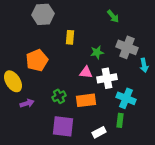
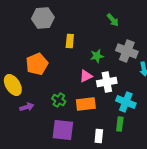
pink triangle: (86, 72) -> (86, 76), turned -32
green cross: (59, 96) -> (59, 100), turned -32
white rectangle: (99, 132) -> (99, 136), turned -56

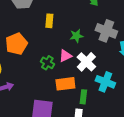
white cross: (107, 82) -> (86, 62), turned -36
green cross: (59, 100) -> (47, 63), moved
green rectangle: (120, 124) -> (83, 97), moved

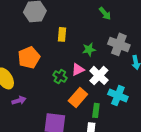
orange rectangle: (65, 84) -> (78, 97), turned -42

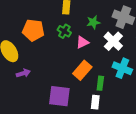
orange pentagon: (29, 57) -> (33, 30), turned 30
white cross: (99, 75) -> (113, 41), moved
green cross: (60, 76) -> (64, 31), moved

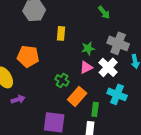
green cross: (64, 31) -> (62, 80), moved
pink triangle: (82, 42) -> (86, 67), moved

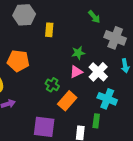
yellow rectangle: (61, 33) -> (49, 30), moved
gray cross: (118, 43) -> (115, 38), moved
green rectangle: (95, 109) -> (96, 121), moved

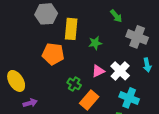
yellow rectangle: (49, 30) -> (71, 29), size x1.5
green star: (78, 53) -> (95, 43), moved
orange pentagon: (18, 61) -> (53, 54), moved

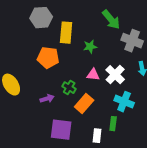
green arrow: (116, 16) -> (111, 20), size x1.5
pink triangle: (98, 71) -> (93, 75), turned 32
purple arrow: (30, 103) -> (47, 99), moved

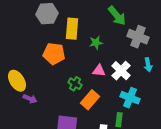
purple arrow: (47, 99) -> (30, 99), moved, turned 40

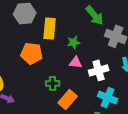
pink triangle: (99, 71) -> (76, 62), moved
white cross: (121, 71) -> (99, 70), turned 30
green cross: (75, 84) -> (53, 83), turned -32

